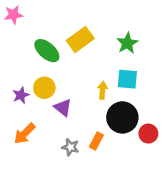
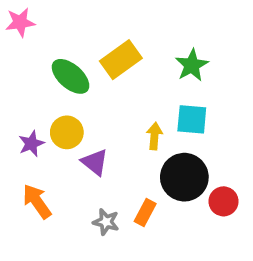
orange arrow: (25, 134) -> (37, 201), turned 100

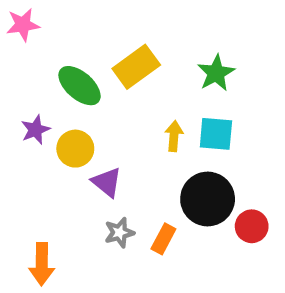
yellow arrow: (154, 136) -> (174, 136), moved
purple star: (31, 144) -> (35, 130), moved
orange arrow: (37, 201) -> (42, 264), moved, turned -144
gray star: (106, 222) -> (119, 233), moved, turned -30

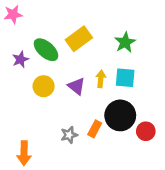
purple star: (35, 130) -> (20, 59), moved
purple triangle: (107, 182) -> (76, 86), moved
orange rectangle: (163, 239) -> (95, 129), moved

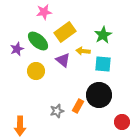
pink star: (13, 14) -> (44, 12), moved
yellow arrow: (101, 79) -> (83, 51), moved, turned -88
purple triangle: (76, 86) -> (63, 60), moved
red circle: (146, 131) -> (122, 122), moved

